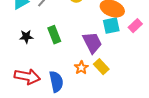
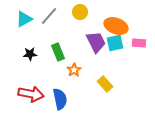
pink rectangle: (135, 26) -> (139, 43), turned 48
purple trapezoid: (92, 43) -> (96, 42), moved
orange star: (81, 68) -> (74, 70), moved

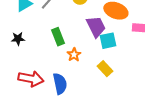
cyan square: (115, 43) -> (108, 41), moved
black star: (30, 54) -> (18, 39), moved

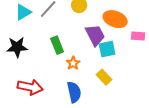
black star: (18, 39) -> (17, 47), size x1.5
blue semicircle: (60, 84) -> (74, 92), moved

